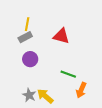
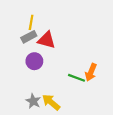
red triangle: (61, 36) -> (47, 40), moved
orange arrow: (81, 90) -> (91, 72), moved

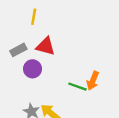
yellow line: (31, 22) -> (34, 17), moved
gray rectangle: (29, 37) -> (18, 50), moved

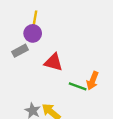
red triangle: (46, 46) -> (53, 62), moved
purple circle: (33, 69) -> (33, 33), moved

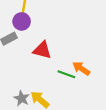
orange arrow: (93, 81) -> (81, 68), turned 102

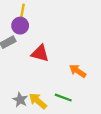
green line: (66, 74) -> (63, 98), moved

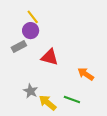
yellow line: (22, 11) -> (33, 17), turned -48
gray star: (20, 100) -> (31, 91), moved

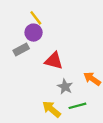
gray star: (31, 91) -> (65, 87), moved
green line: (72, 99) -> (77, 106), turned -35

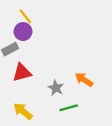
red triangle: (54, 61) -> (22, 73), moved, turned -30
yellow arrow: (52, 109) -> (23, 111), moved

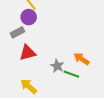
green line: (69, 108) -> (71, 74), moved, turned 35

